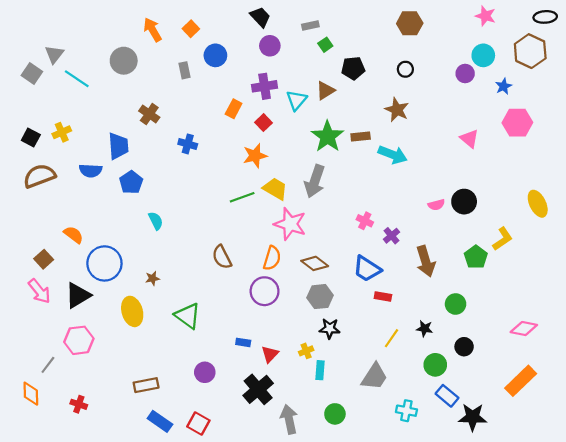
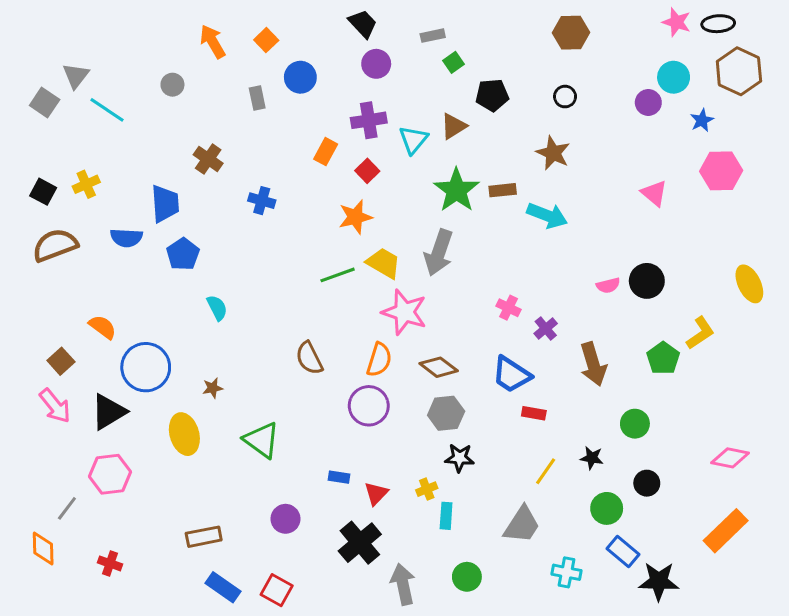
black ellipse: (545, 17) -> (718, 24), moved
gray circle: (124, 61) -> (172, 85), size x0.6

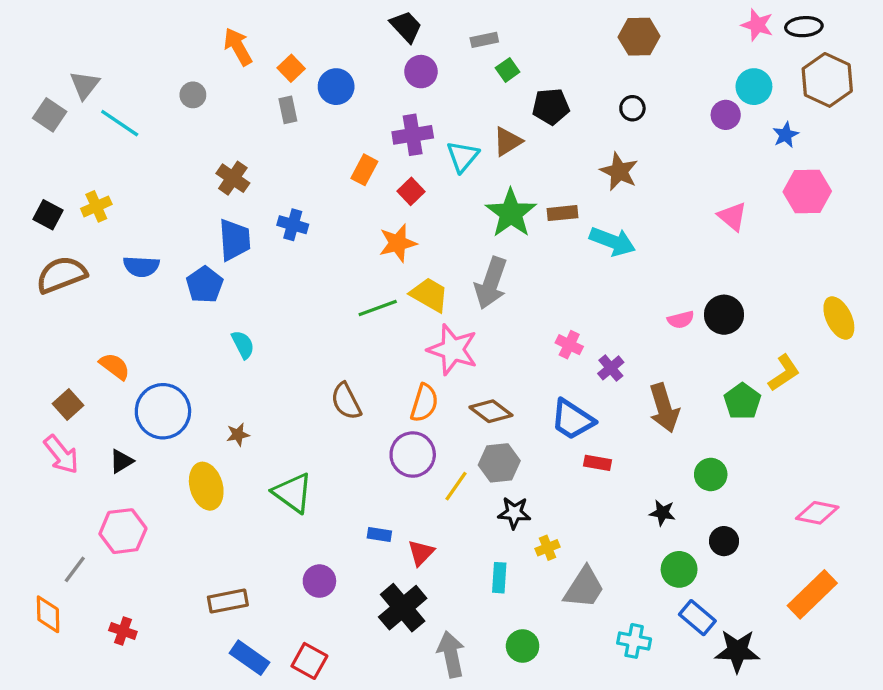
orange square: (266, 40) -> (291, 68), moved
blue trapezoid: (165, 204) -> (235, 240), moved
black triangle: (109, 412) -> (121, 461), size x0.6
yellow line: (546, 471) -> (456, 486), moved
yellow cross: (427, 489) -> (548, 548), moved

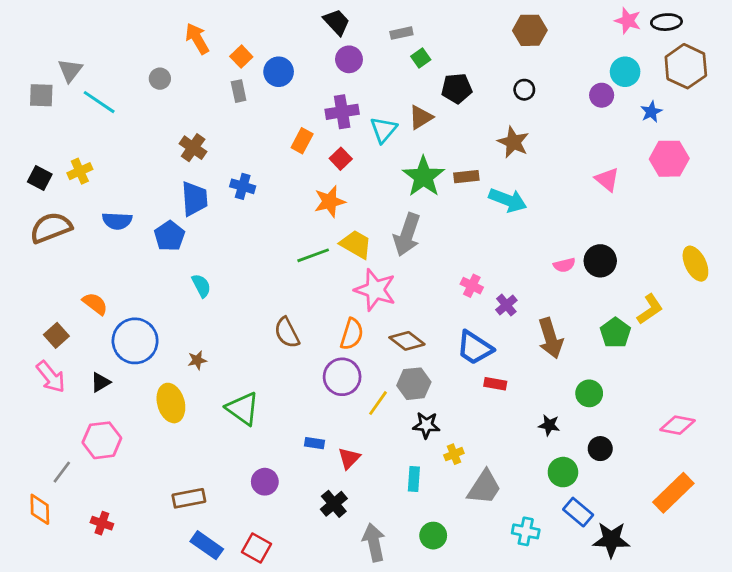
gray square: (50, 115) -> (41, 95), turned -32
black cross: (403, 608) -> (334, 504), size x0.7

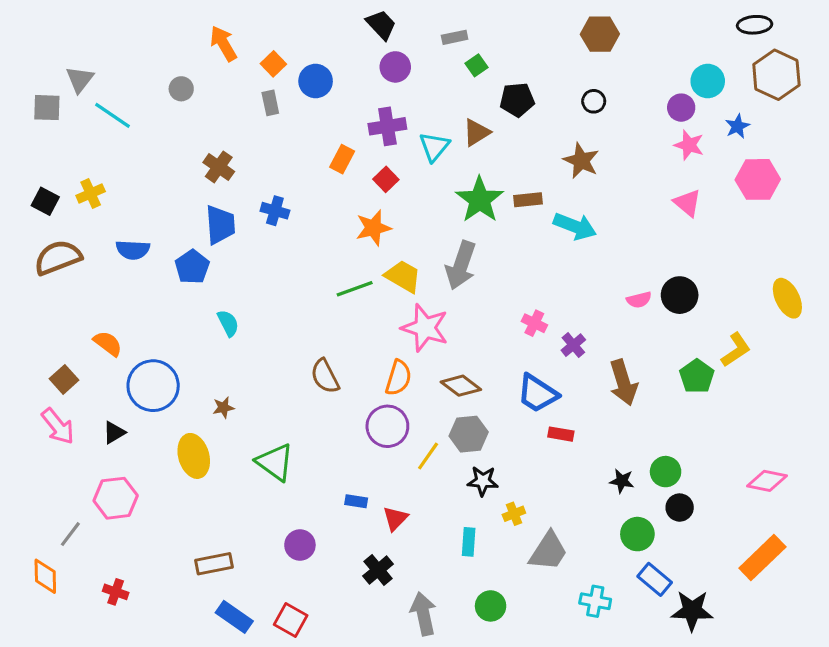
pink star: (628, 21) -> (689, 145), moved
green circle: (589, 393) -> (666, 472), moved

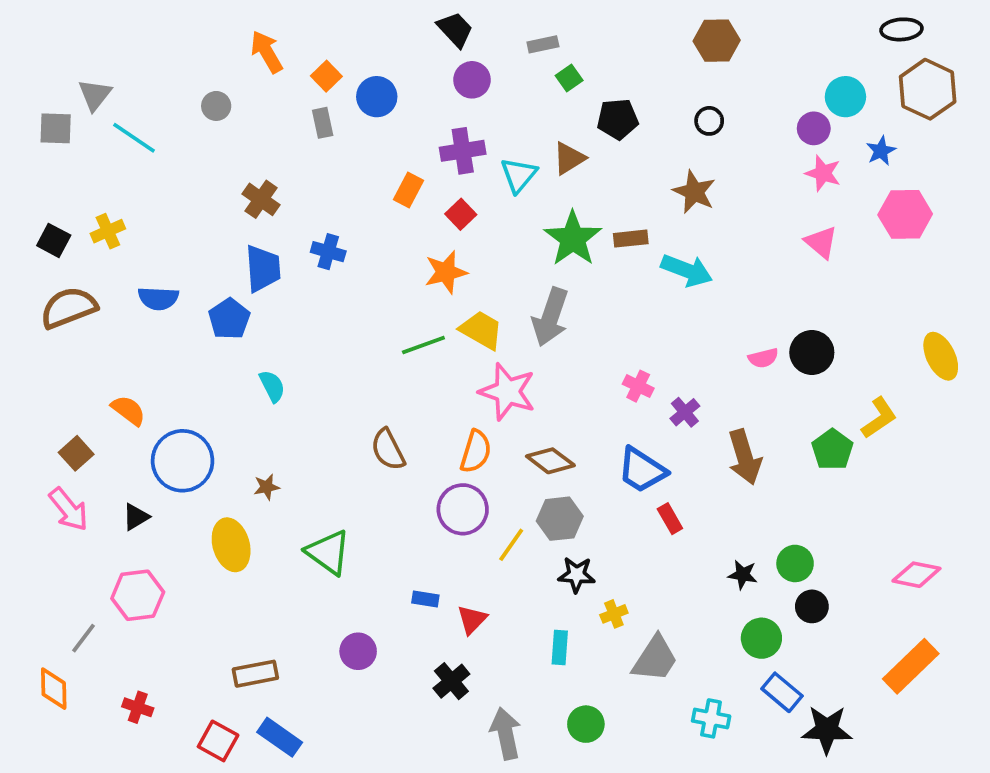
red rectangle: (561, 434) -> (670, 519), turned 50
red square: (291, 620) -> (218, 741), moved

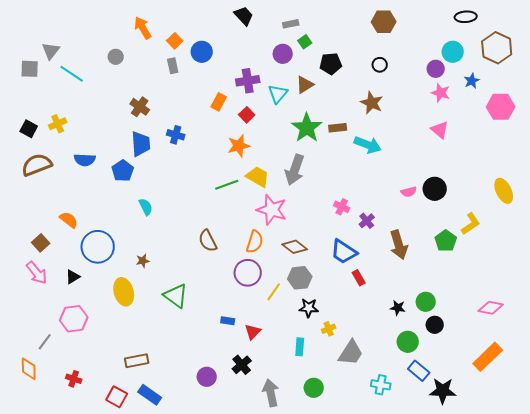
black ellipse: (901, 29) -> (466, 17), moved
purple circle: (472, 80) -> (283, 54), moved
pink hexagon: (905, 214) -> (501, 107), moved
purple circle: (358, 651) -> (207, 377), moved

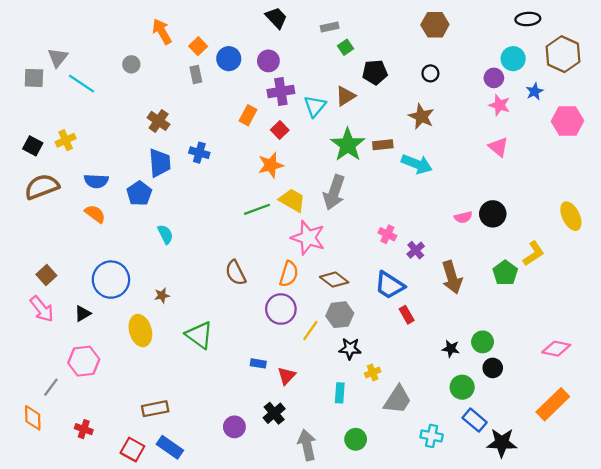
purple circle: (283, 54) -> (268, 61), moved
orange semicircle: (69, 220) -> (95, 214), moved

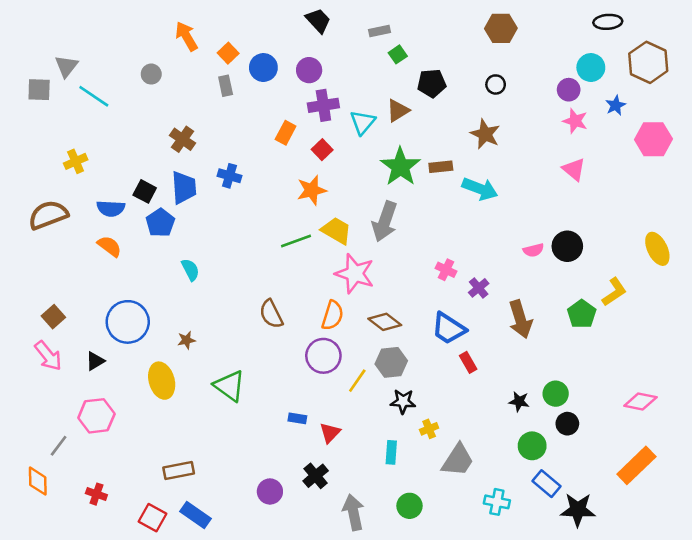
black square: (33, 146) -> (145, 191), moved

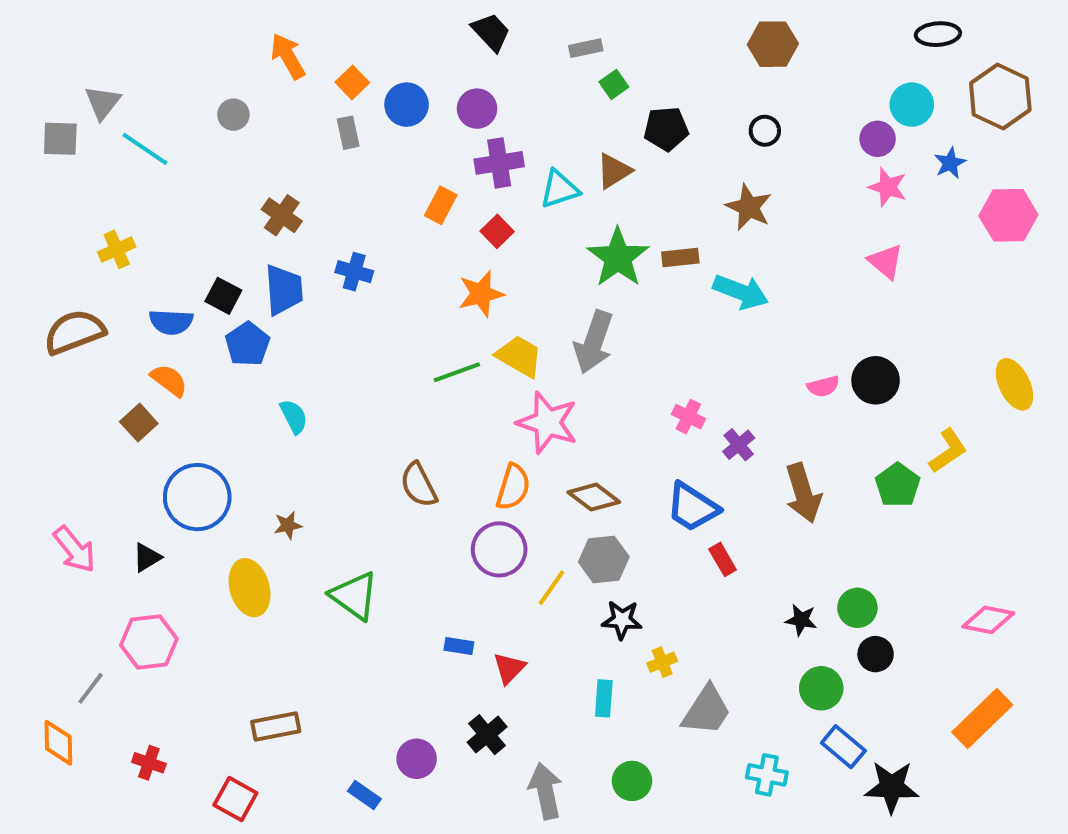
cyan triangle: (363, 122) -> (560, 189), turned 32
brown square: (53, 317) -> (139, 423), moved
blue rectangle: (196, 515) -> (364, 795), moved, size x0.7

